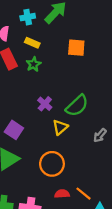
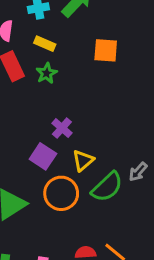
green semicircle: (77, 106) -> (107, 187), moved
purple square: (14, 130) -> (43, 156), moved
orange circle: (52, 164) -> (61, 193), moved

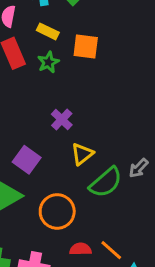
orange square: (106, 50) -> (86, 47), moved
purple square: (43, 156) -> (27, 160), moved
orange circle: (61, 193) -> (57, 211), moved

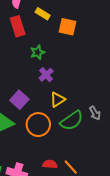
green star: (48, 62) -> (37, 52), moved
gray arrow: (138, 168) -> (95, 113), turned -80
orange circle: (57, 211) -> (38, 125), moved

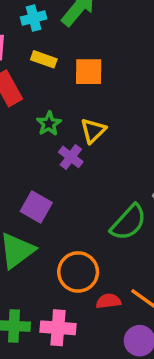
yellow triangle: (58, 100) -> (93, 131), moved
orange circle: (38, 125) -> (78, 272), moved

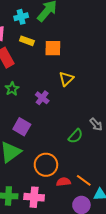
green star: (49, 124) -> (12, 89), moved
yellow triangle: (93, 131) -> (66, 79), moved
green semicircle: (128, 222) -> (75, 136), size x0.7

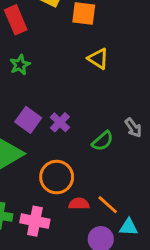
yellow triangle: (66, 79) -> (98, 59), turned -49
purple cross: (42, 98) -> (60, 122), moved

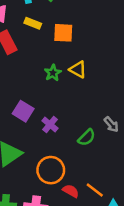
green star: (20, 65) -> (53, 73), moved
purple square: (28, 120) -> (23, 111), moved
red semicircle: (79, 204) -> (71, 191), turned 35

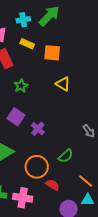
green star: (53, 73) -> (21, 86), moved
green semicircle: (87, 137) -> (66, 156), moved
orange line: (95, 190) -> (86, 181), moved

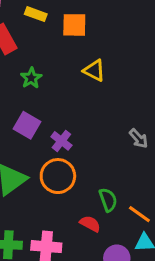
green semicircle: (66, 156) -> (108, 200), moved, turned -63
orange circle: (37, 167) -> (58, 176), moved

